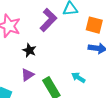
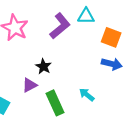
black star: (29, 50) -> (43, 66), moved

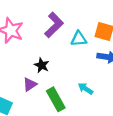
cyan triangle: (86, 16) -> (79, 39), moved

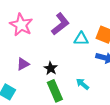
black star: (42, 65) -> (51, 68), moved
purple triangle: (30, 84) -> (23, 64), moved

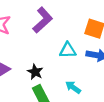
cyan triangle: (81, 39) -> (68, 50), moved

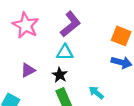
cyan triangle: (68, 50) -> (65, 52), moved

